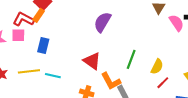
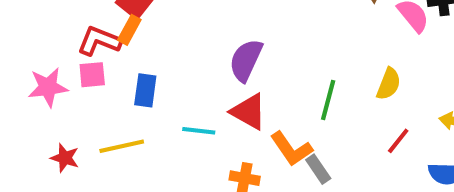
purple semicircle: (102, 22) -> (246, 60), moved
yellow semicircle: (157, 67) -> (389, 84), moved
cyan line: (53, 76) -> (199, 131), moved

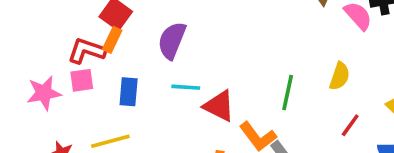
purple semicircle: (246, 60) -> (172, 40), moved
cyan line: (199, 131) -> (186, 87), moved

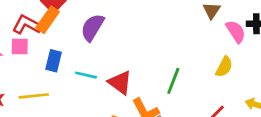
orange rectangle: (112, 40) -> (48, 20), size x1.4
yellow semicircle: (340, 76) -> (224, 67), moved
cyan line: (186, 87) -> (86, 75), moved

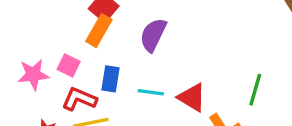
red L-shape: (27, 25) -> (79, 99), moved
pink square: (20, 47) -> (69, 65), turned 30

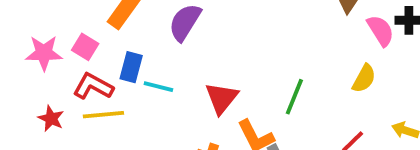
cyan line: (151, 92) -> (158, 87), moved
red triangle: (192, 98) -> (222, 98), turned 32

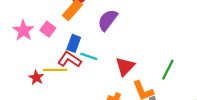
pink star: (44, 53) -> (23, 31), turned 30
red L-shape: (93, 86) -> (70, 60), moved
red star: (51, 119) -> (36, 77), moved

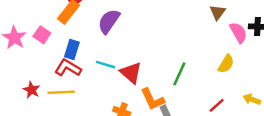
cyan line: (89, 56) -> (105, 65), moved
red triangle: (125, 66) -> (131, 73), turned -30
yellow line: (55, 70) -> (61, 92), moved

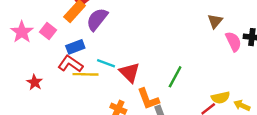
purple semicircle: (109, 21) -> (97, 19), moved
blue rectangle: (72, 50) -> (75, 47), turned 48
yellow semicircle: (226, 64) -> (221, 98), moved, turned 42
yellow line: (61, 92) -> (85, 74), moved

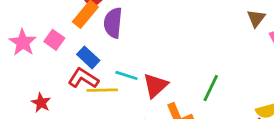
purple semicircle: (97, 19) -> (113, 23), turned -30
blue rectangle: (75, 47) -> (88, 57), turned 66
red triangle: (130, 73) -> (155, 85), turned 35

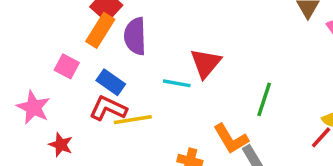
pink star: (23, 42) -> (33, 107), moved
cyan line: (126, 75) -> (177, 83), moved
red triangle: (155, 85) -> (206, 63), moved

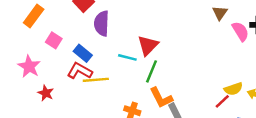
orange rectangle: (100, 30) -> (34, 16), moved
green line: (264, 99) -> (152, 71), moved

